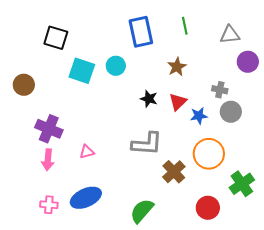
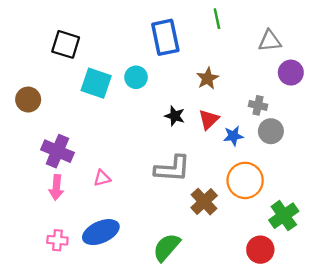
green line: (185, 26) -> (217, 19), moved
red circle: (208, 208) -> (260, 250), moved

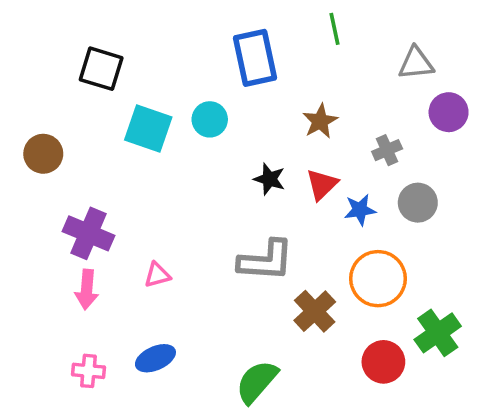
gray cross: (258, 105) -> (387, 150), moved, turned -36
blue ellipse: (101, 232) -> (155, 358), size x0.7
red circle: (260, 250) -> (383, 362), moved

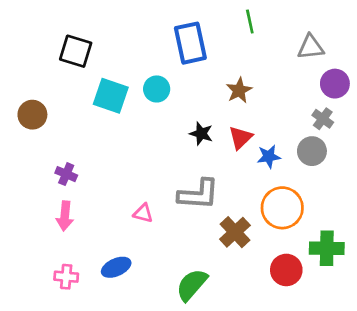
gray cross: (387, 150) -> (323, 119), moved, turned -30
purple cross: (88, 233) -> (66, 174), size x0.6
pink triangle: (157, 275) -> (143, 213), moved, turned 30
green cross: (438, 333) -> (327, 248), turned 36

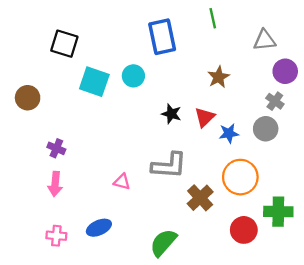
brown star: (239, 90) -> (218, 77), moved

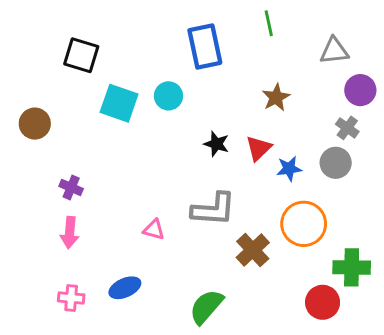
red circle: (244, 230) -> (323, 302), moved

